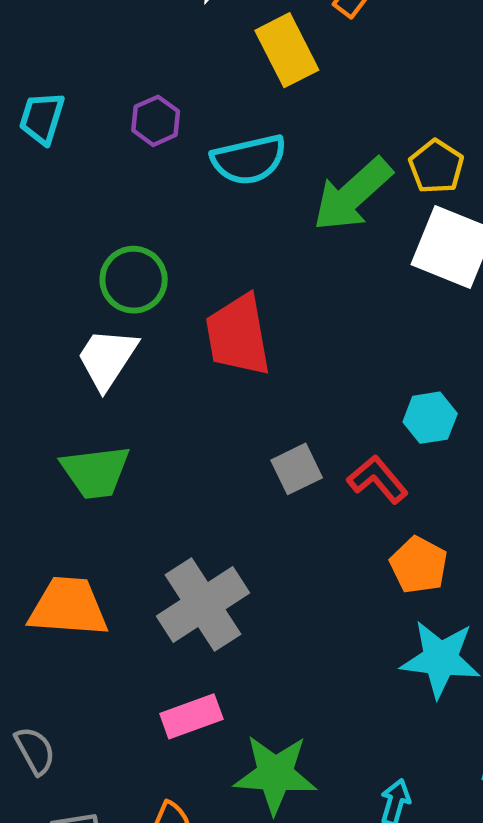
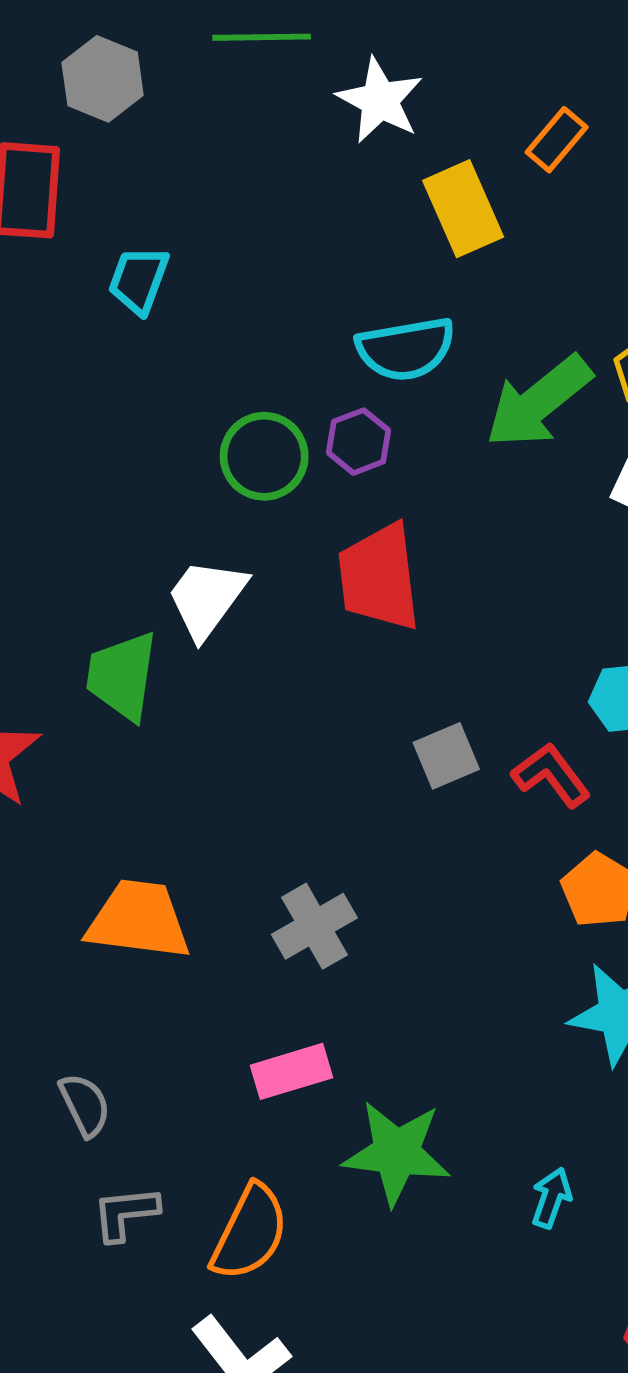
purple hexagon: (156, 121) -> (359, 442), moved
green circle: (134, 280) -> (264, 456), moved
green trapezoid: (95, 472) -> (122, 676), moved, turned 102
gray cross: (203, 604) -> (314, 926), size x0.7

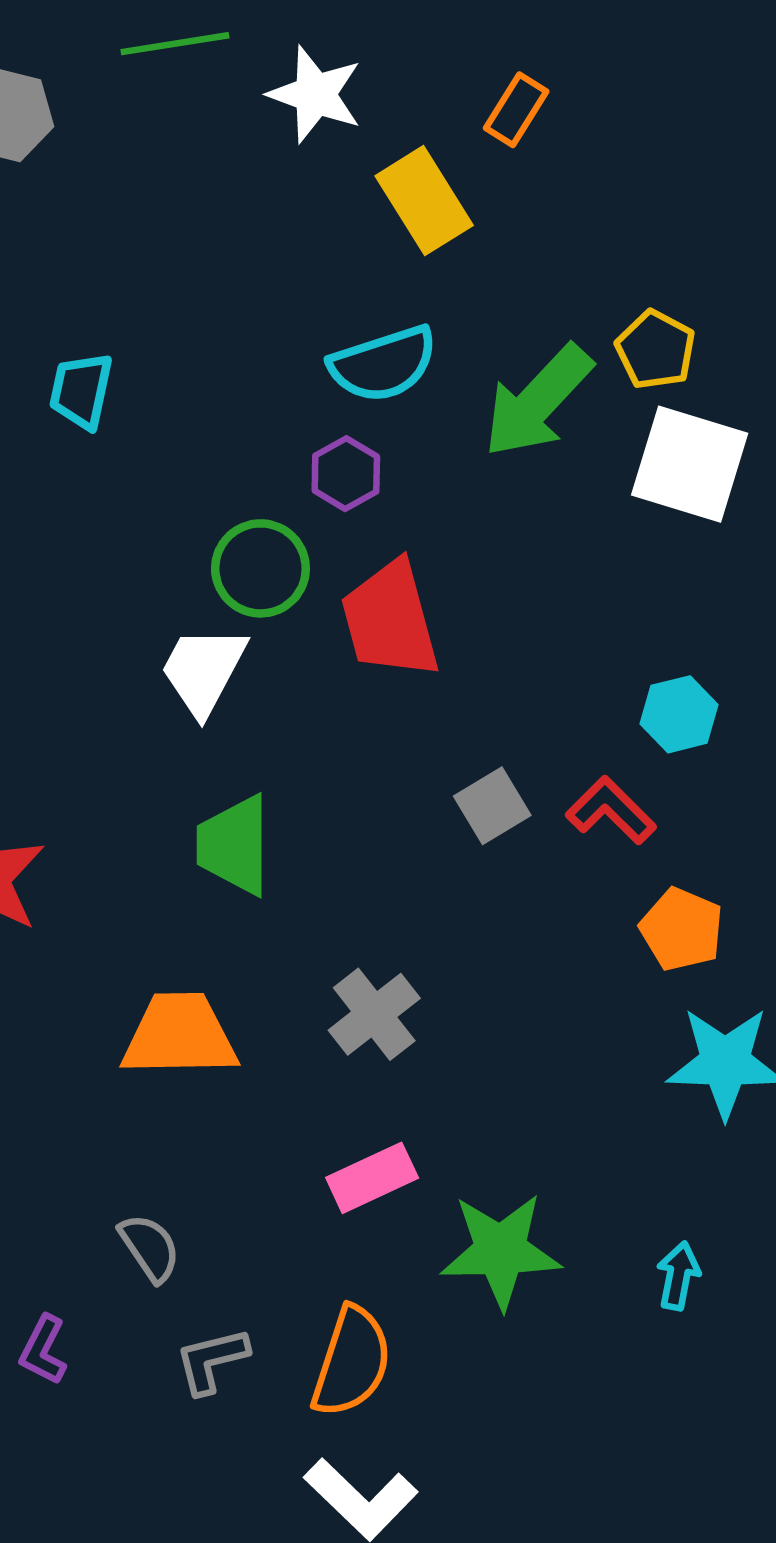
cyan trapezoid: (139, 280) -> (81, 391), moved
green circle: (264, 456) -> (260, 568), moved
green trapezoid: (122, 676) -> (234, 845), moved

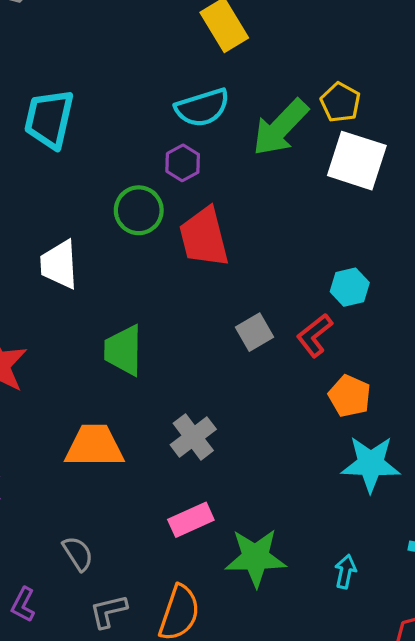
cyan trapezoid: (81, 391) -> (49, 119), size x1.5
white trapezoid: (203, 670) -> (59, 265), moved, turned -32
red L-shape: (611, 810) -> (315, 335), turned -84

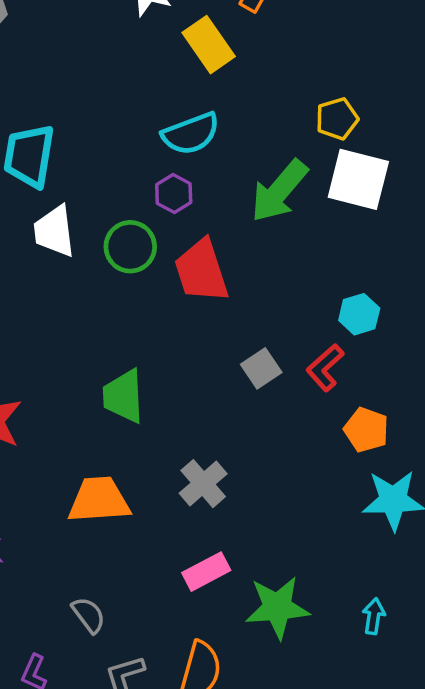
yellow pentagon: (340, 102) -> (337, 119), turned 30
green arrow: (280, 128) -> (279, 191), moved
white trapezoid: (59, 265) -> (54, 231), moved

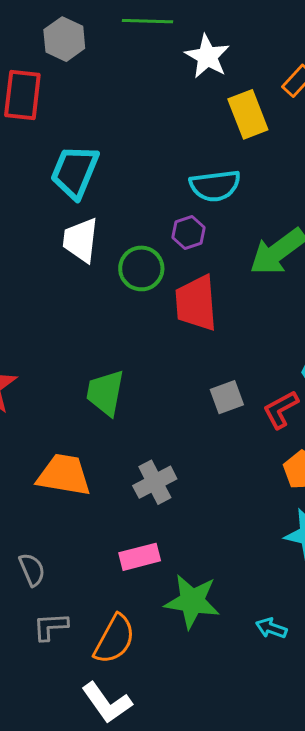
cyan arrow: (374, 616) -> (271, 628), turned -92

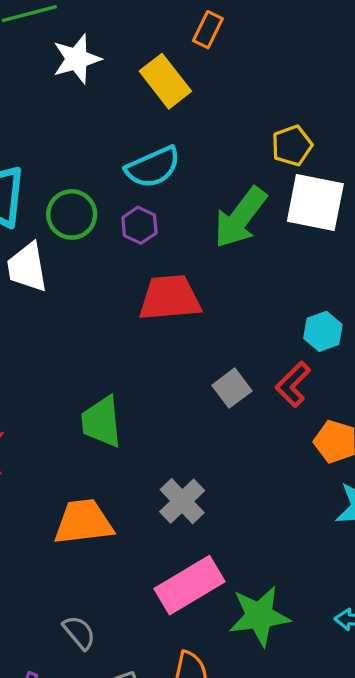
white star: (207, 56) -> (77, 59), moved, turned -30
green circle: (141, 268) -> (72, 214), moved
red trapezoid: (196, 303) -> (170, 298), turned 106
pink rectangle: (140, 557) -> (190, 585), size x1.5

